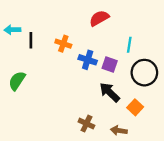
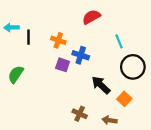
cyan line: (129, 45) -> (119, 41), turned -32
purple square: (110, 64) -> (63, 65), moved

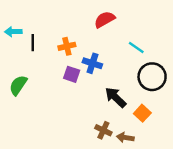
orange cross: (58, 40) -> (67, 46), turned -32
cyan line: (119, 41) -> (136, 47), turned -32
brown cross: (80, 114) -> (103, 130), moved

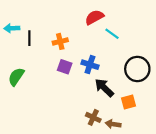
cyan line: (136, 47) -> (112, 34), moved
blue cross: (92, 63) -> (90, 65), moved
orange square: (142, 113) -> (128, 102), turned 32

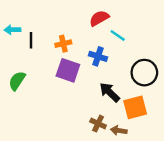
blue cross: (90, 65) -> (98, 56), moved
purple square: (65, 67) -> (68, 70), size x1.5
orange square: (128, 102) -> (135, 107), size x1.5

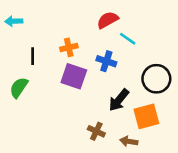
cyan arrow: (12, 30) -> (14, 21), moved
black line: (31, 40) -> (33, 56), moved
black arrow: (110, 92) -> (119, 100), turned -95
brown cross: (98, 124) -> (96, 131), moved

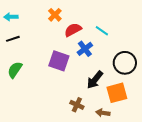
red semicircle: (108, 20) -> (73, 30), moved
orange cross: (69, 47) -> (55, 15), moved, turned -32
black line: (33, 56) -> (13, 39), moved, turned 72
blue cross: (106, 61) -> (85, 49), turned 35

